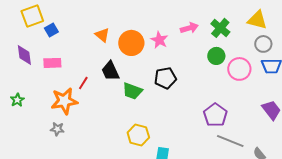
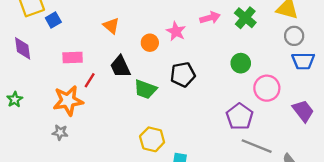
orange circle: (131, 43) -> (150, 43), moved, size x0.6
green circle: (216, 56) -> (241, 63), moved
pink rectangle: (52, 63) -> (73, 57), moved
pink circle: (239, 69) -> (267, 88), moved

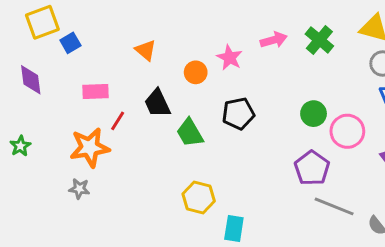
green circle: (241, 63) -> (314, 114), moved
green trapezoid: (145, 89) -> (190, 133), turned 40

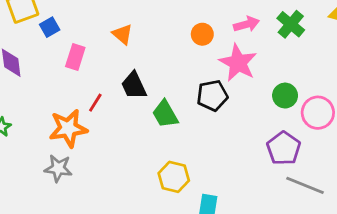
pink star: (230, 58) -> (238, 63), moved, size x1.5
orange circle: (196, 72) -> (202, 34), moved
pink rectangle: (95, 91) -> (75, 57), moved, turned -70
gray star: (79, 189) -> (58, 168), size x1.4

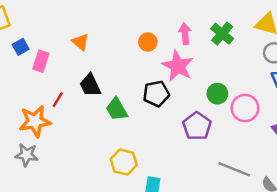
pink arrow: (247, 24) -> (185, 34), turned -80
blue square: (50, 27) -> (21, 47), moved
purple pentagon: (284, 148) -> (197, 126), moved

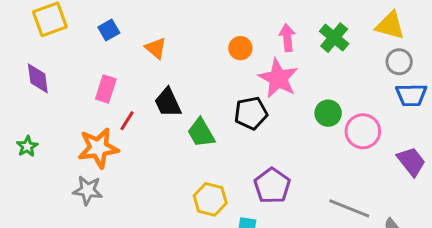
blue square: (21, 47) -> (109, 30), moved
pink rectangle: (41, 61) -> (106, 89), moved
purple pentagon: (197, 126) -> (272, 186), moved

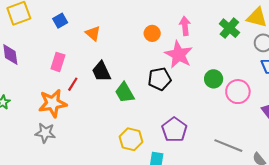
green cross: (334, 38) -> (229, 28), moved

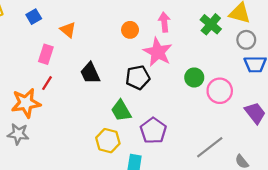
pink rectangle: (58, 62) -> (46, 54), moved
black trapezoid: (101, 71) -> (90, 73), moved
green trapezoid: (125, 93) -> (121, 111), moved
gray line: (228, 146) -> (210, 147), turned -60

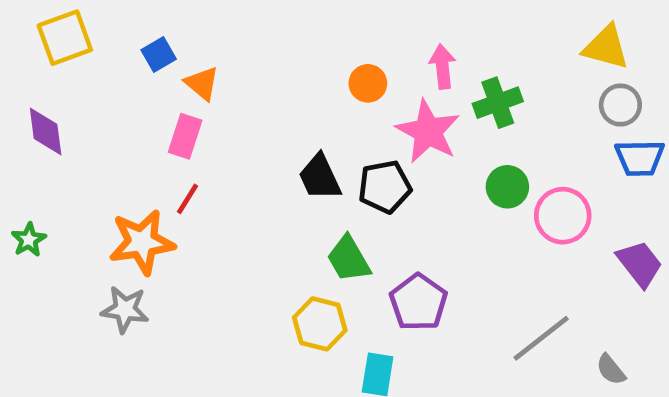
green cross: (211, 24) -> (498, 103), moved, turned 30
orange triangle: (68, 30) -> (202, 83), moved
black trapezoid: (90, 73) -> (320, 177), moved

